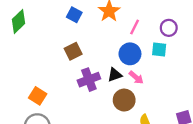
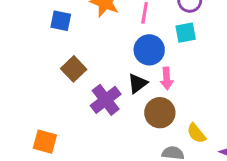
pink arrow: (136, 78) -> (167, 78), turned 63

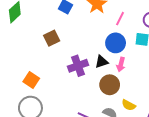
brown square: (74, 69) -> (52, 38), moved
yellow semicircle: (196, 133) -> (129, 105), turned -40

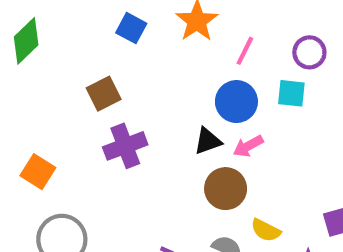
pink arrow: (121, 64) -> (248, 146), turned 48
purple cross: (78, 66) -> (125, 146), moved
orange square: (31, 80) -> (38, 172), moved

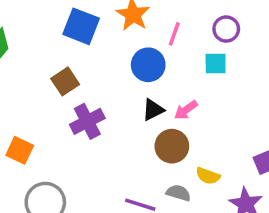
blue square: (131, 28) -> (81, 26), size x1.5
blue circle: (236, 102) -> (148, 65), moved

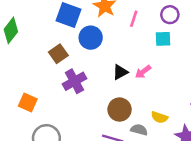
blue circle: (148, 65) -> (91, 38), moved
brown circle: (172, 146) -> (120, 110), moved

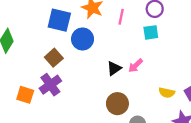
purple cross: (74, 81) -> (50, 85), moved
orange square: (28, 103) -> (25, 95), moved
yellow semicircle: (159, 117) -> (167, 93), moved

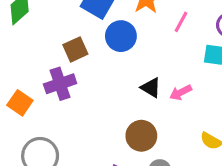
black triangle: (114, 68) -> (151, 88), turned 49
orange square: (25, 95) -> (20, 103), moved

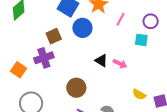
pink arrow: (181, 92) -> (120, 64), turned -128
brown circle: (141, 136) -> (76, 88), moved

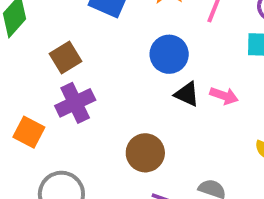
blue circle: (82, 28) -> (169, 54), moved
brown square: (54, 36) -> (65, 58), moved

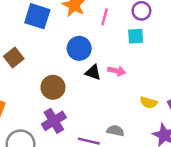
purple cross: (75, 103) -> (54, 121), moved
brown circle: (145, 153) -> (53, 87), moved

